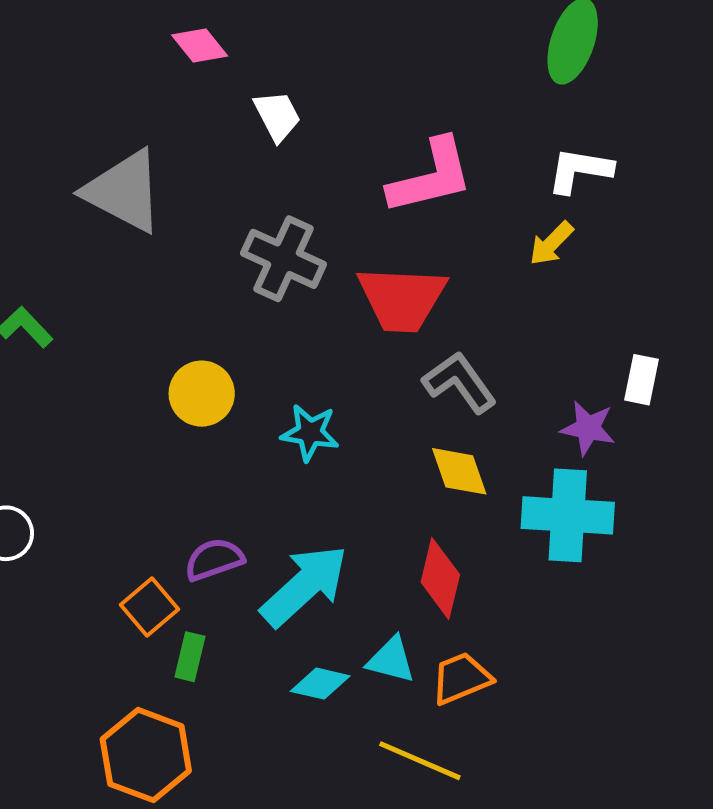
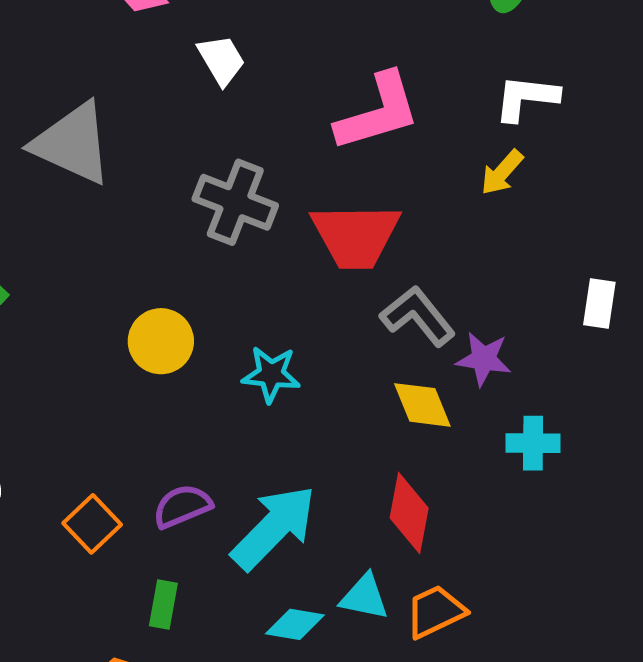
purple star: (588, 428) -> (484, 359), moved
cyan cross: (568, 515) -> (533, 443), size x0.6
orange square: (150, 607) -> (92, 524), moved

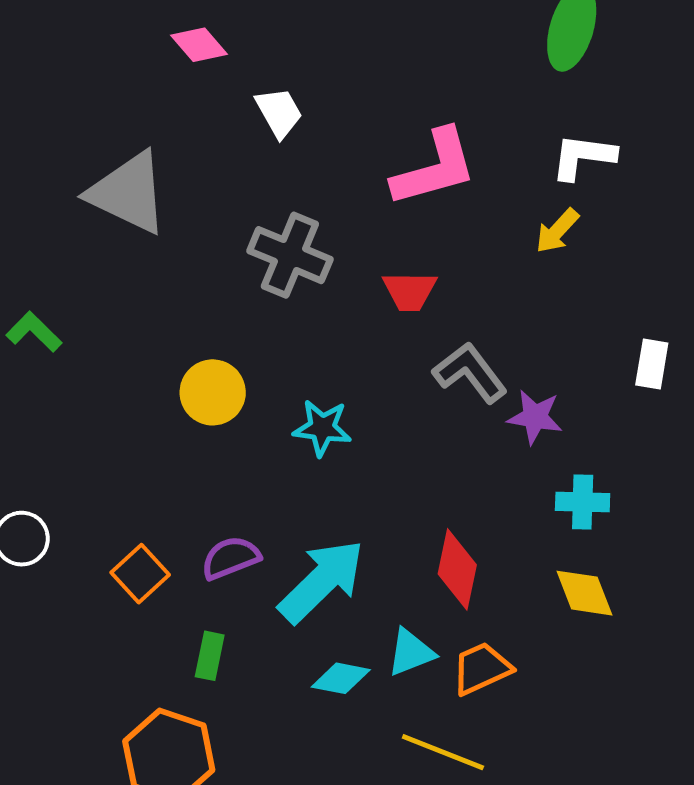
red trapezoid: (356, 236) -> (410, 291), size x0.6
yellow diamond: (422, 405) -> (584, 593), moved
cyan triangle: (364, 597) -> (411, 652), turned -34

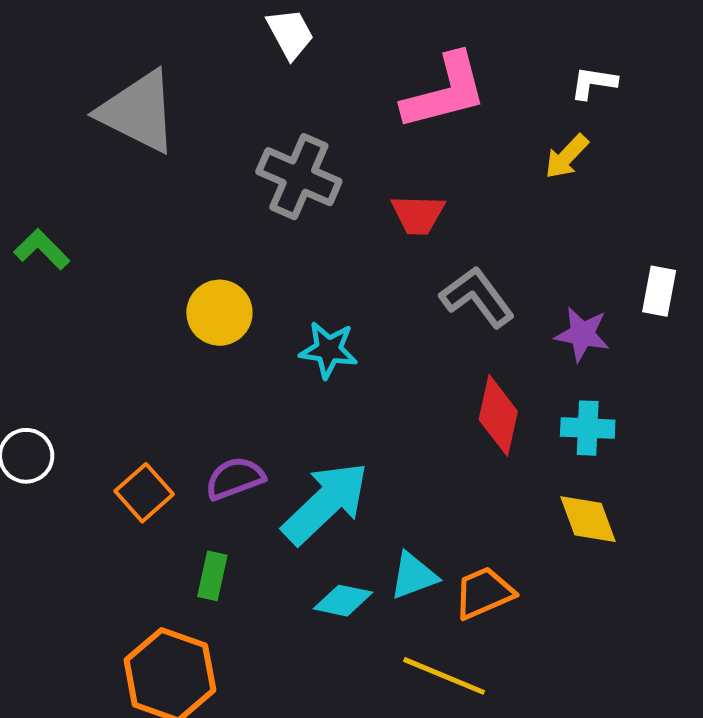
white L-shape: (583, 157) -> (594, 83), size x0.7
purple star: (535, 417) -> (582, 334), moved
red diamond: (457, 569) -> (498, 415), moved

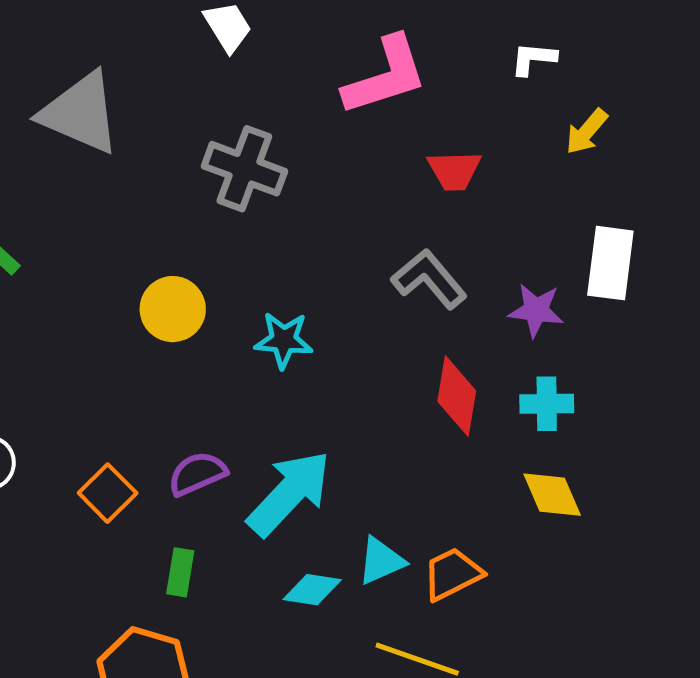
yellow arrow: (567, 157) -> (587, 132), moved
red trapezoid: (418, 214) -> (454, 171), moved
white rectangle: (659, 291) -> (610, 263), size x1.5

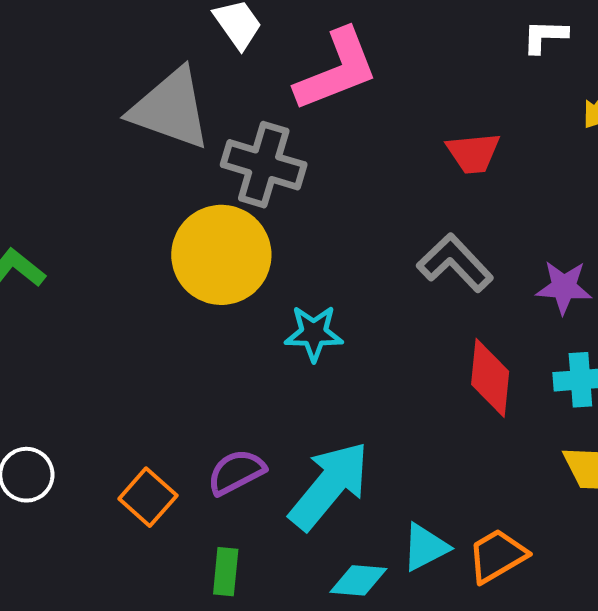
pink L-shape: (385, 76) -> (337, 70), moved
gray triangle: (80, 113) -> (170, 109), moved
yellow circle: (173, 309) -> (221, 255), moved, size x1.5

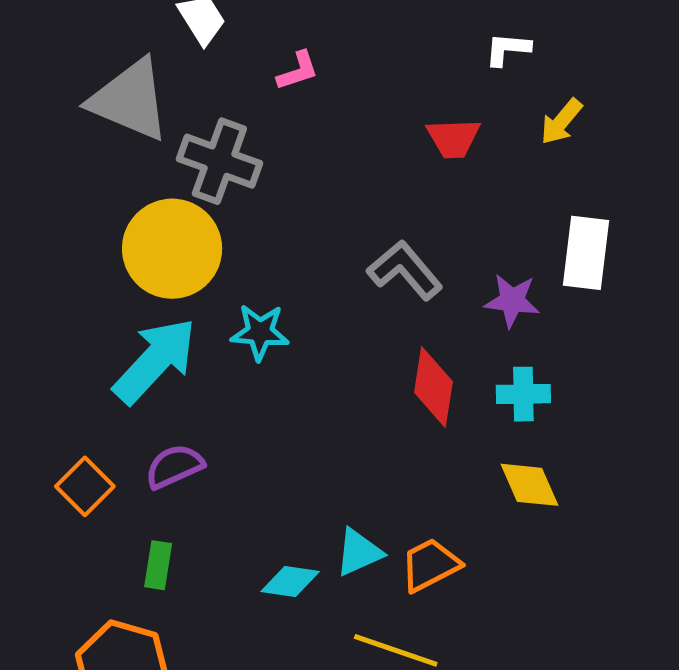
pink L-shape: (337, 70) -> (298, 71), size x0.5
red trapezoid: (473, 153) -> (453, 138), moved
cyan arrow: (329, 486) -> (155, 361), moved

